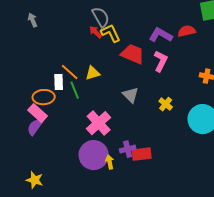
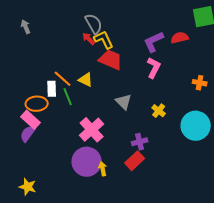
purple L-shape: (161, 35) -> (154, 42), turned -55
red trapezoid: (133, 54) -> (111, 60), moved
yellow triangle: (93, 73) -> (86, 80), turned 42
purple cross: (128, 149) -> (140, 142), moved
red rectangle: (142, 154) -> (135, 161), turned -36

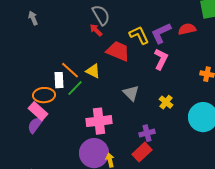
yellow L-shape: (104, 40) -> (139, 35), moved
green line: (68, 97) -> (75, 88), turned 66
pink cross: (92, 130) -> (99, 121), turned 35

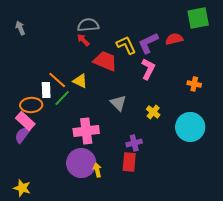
gray semicircle: (101, 15) -> (88, 25), turned -65
red rectangle: (142, 152) -> (129, 162), turned -42

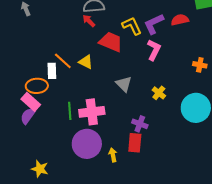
green line: (62, 98) -> (70, 111), moved, turned -48
purple cross: (134, 143) -> (140, 124), turned 35
yellow arrow: (97, 170) -> (113, 155), moved
yellow star: (22, 188) -> (40, 169), moved

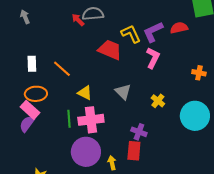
red arrow: (89, 21) -> (78, 20), moved
yellow triangle: (86, 62) -> (85, 93), moved
white rectangle: (52, 71) -> (32, 64), moved

